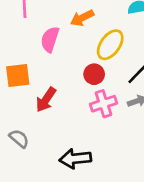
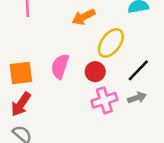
pink semicircle: (50, 39) -> (60, 66), moved
red arrow: (46, 100) -> (21, 104), moved

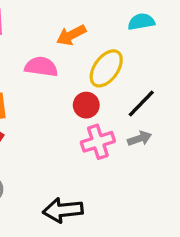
pink semicircle: (60, 66) -> (41, 67), moved, turned 80

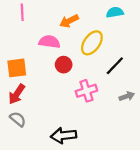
red circle: (86, 105) -> (64, 65), moved
gray arrow: (140, 138) -> (127, 96), moved

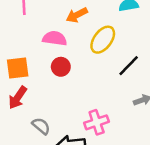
red circle: (64, 65) -> (61, 67), moved
pink cross: (86, 91) -> (97, 122), moved
gray semicircle: (18, 119) -> (41, 126), moved

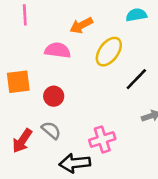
red circle: (61, 67) -> (54, 96), moved
red arrow: (18, 98) -> (22, 141), moved
gray semicircle: (41, 126) -> (51, 130), moved

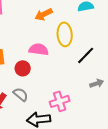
pink semicircle: (58, 50) -> (39, 49), moved
yellow ellipse: (109, 52) -> (65, 34), turned -40

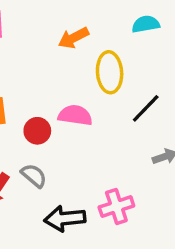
pink semicircle: (39, 49) -> (75, 115), moved
pink cross: (60, 101) -> (116, 206), moved

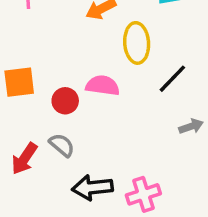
pink cross: (116, 206) -> (143, 194), moved

